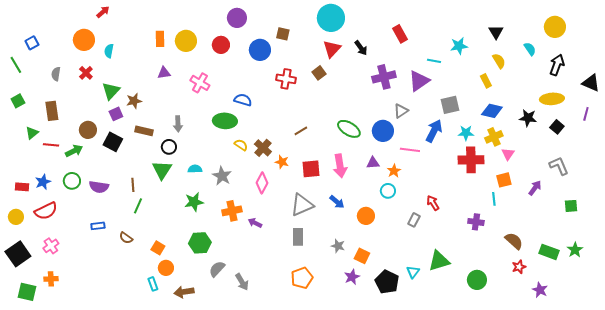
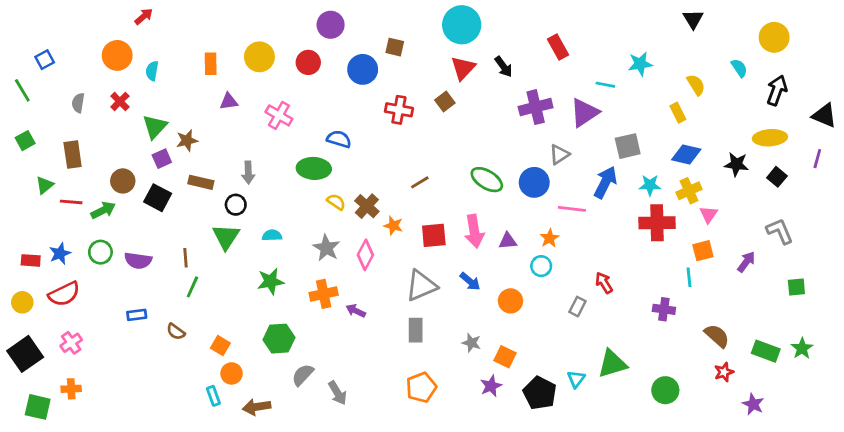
black triangle: (496, 32) -> (693, 19), moved
orange rectangle: (160, 39) -> (211, 64), moved
purple triangle: (373, 163) -> (508, 241), moved
gray star: (222, 176) -> (326, 248), moved

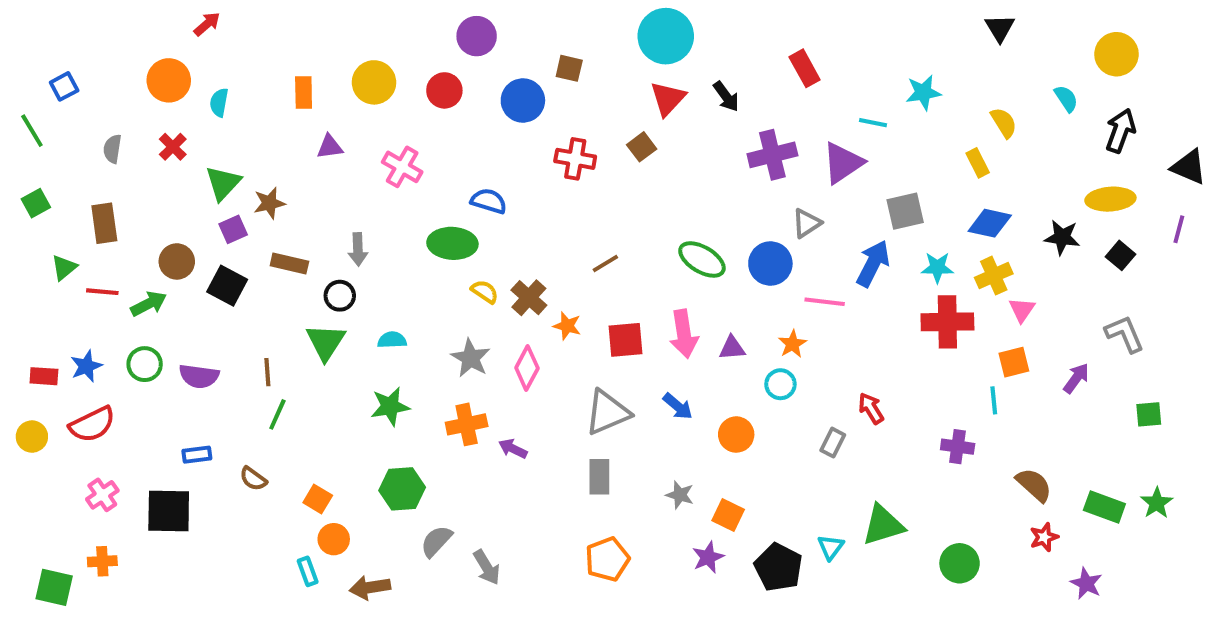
black square: (25, 354) -> (169, 511), moved, turned 36

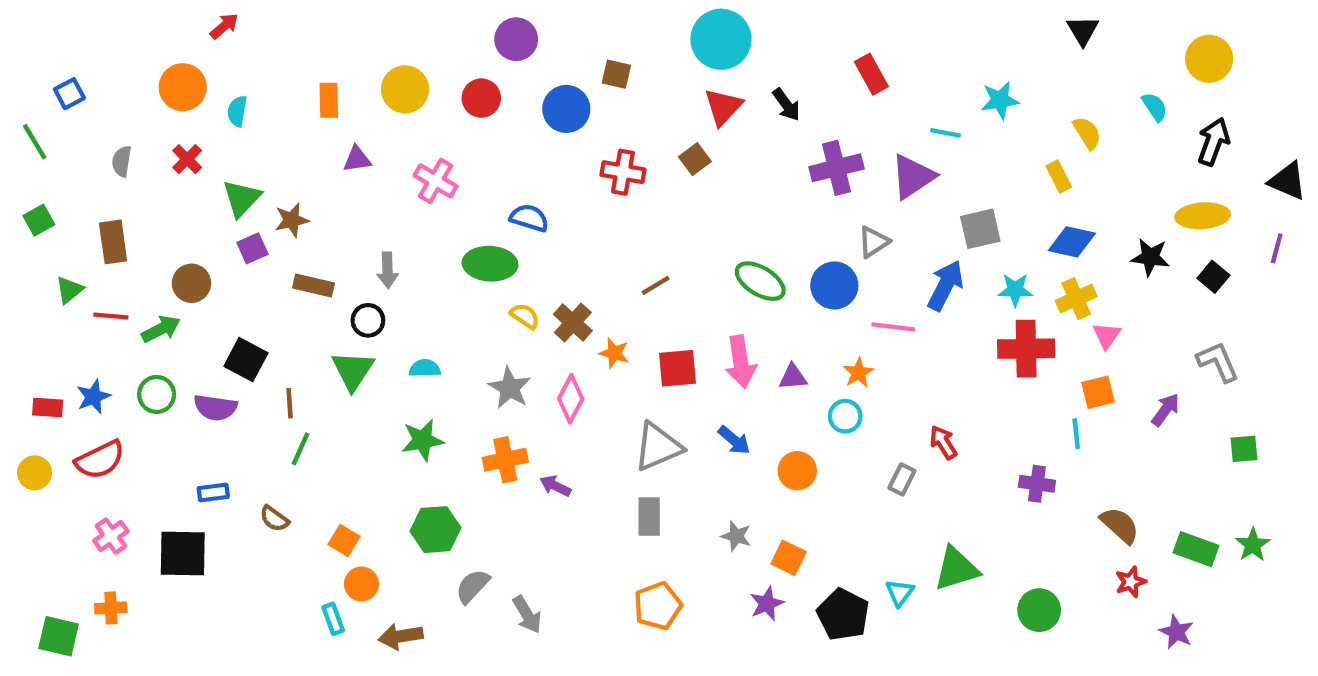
black square: (227, 286) -> (246, 360), moved

